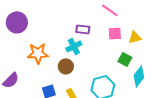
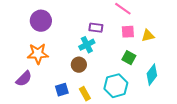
purple circle: (17, 22) -> (41, 21), moved
orange star: (38, 53) -> (38, 54), moved
green square: (125, 59) -> (129, 58), moved

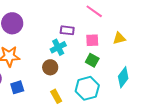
pink square: (128, 32) -> (92, 40), moved
green square: (129, 58) -> (92, 60), moved
blue square: (62, 90) -> (17, 87), moved

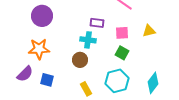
cyan cross: (58, 47) -> (88, 40), turned 35
cyan diamond: (123, 77) -> (153, 83), moved
blue square: (17, 87) -> (47, 80), turned 32

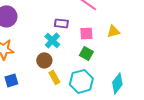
cyan cross: (88, 40) -> (52, 40), turned 35
blue square: (47, 80) -> (11, 80), turned -32
yellow rectangle: (86, 89) -> (54, 77), moved

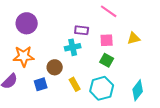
cyan cross: (52, 40) -> (73, 47), turned 35
brown circle: (44, 60) -> (55, 67), moved
blue square: (11, 80) -> (41, 84), moved

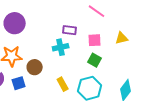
brown circle: (55, 67) -> (35, 67), moved
blue square: (41, 84) -> (19, 83), moved

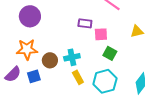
pink square: (95, 40) -> (101, 34), moved
cyan cross: (61, 47) -> (72, 57), moved

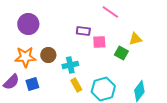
green square: (110, 53) -> (121, 53), moved
brown circle: (50, 60) -> (48, 55), moved

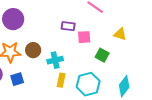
yellow triangle: (135, 39) -> (120, 34), turned 32
green square: (121, 53) -> (102, 55), moved
yellow rectangle: (76, 85) -> (61, 80), turned 40

